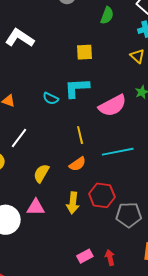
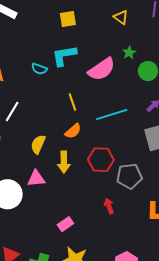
yellow arrow: (73, 203) -> (64, 162), moved
pink rectangle: (85, 256) -> (65, 224), moved
red arrow: (110, 258) -> (109, 206), moved

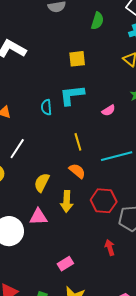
cyan semicircle: (39, 69) -> (46, 107), turned 63
pink semicircle: (102, 69) -> (109, 110), size x0.5
orange semicircle: (73, 131) -> (77, 171), turned -102

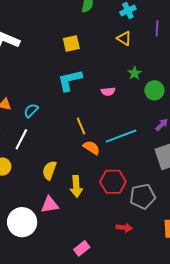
cyan semicircle: (46, 107) -> (31, 110), moved, turned 56
pink semicircle: (109, 110) -> (108, 91), turned 32
orange semicircle: (77, 171) -> (91, 148), moved
red arrow: (110, 248) -> (124, 228), turned 119

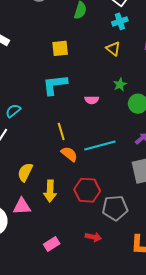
pink rectangle: (82, 248) -> (52, 244), moved

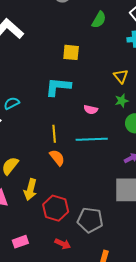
yellow triangle: (113, 49) -> (121, 76), moved
cyan line: (100, 146) -> (92, 139), moved
red hexagon: (87, 190) -> (56, 208), moved

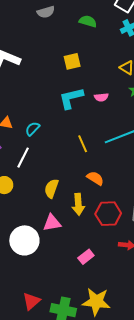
green semicircle: (99, 20) -> (88, 21), turned -84
pink semicircle: (91, 110) -> (101, 97), moved
orange semicircle: (57, 158) -> (95, 178), moved

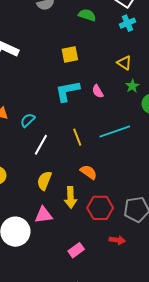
pink semicircle: (101, 97) -> (98, 91), turned 64
white line: (23, 158) -> (41, 145), moved

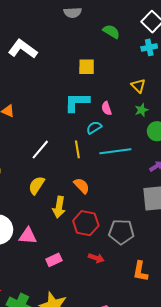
cyan semicircle: (28, 120) -> (94, 127), moved
pink triangle: (44, 215) -> (28, 236), moved

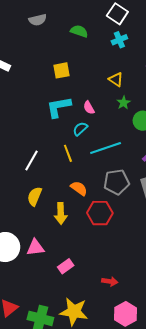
red hexagon: (86, 223) -> (100, 213), moved
gray pentagon: (121, 232) -> (116, 182), moved
red arrow: (96, 258) -> (110, 281), moved

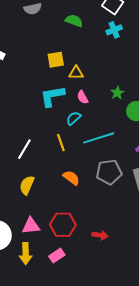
yellow triangle: (116, 79) -> (76, 73), moved, turned -35
yellow arrow: (61, 213) -> (26, 254), moved
red hexagon: (100, 213) -> (63, 225), moved
pink triangle: (35, 248) -> (31, 226), moved
red arrow: (110, 281) -> (100, 235), moved

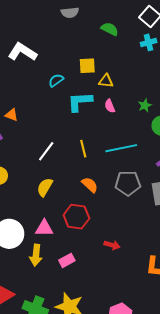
cyan semicircle: (74, 118) -> (56, 80), moved
red hexagon: (63, 225) -> (76, 217), moved

